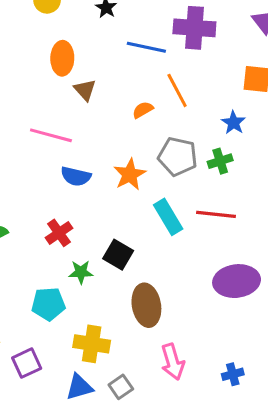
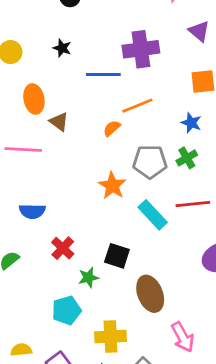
orange line: (177, 90) -> (137, 106), turned -72
pink line: (51, 135) -> (23, 149), moved
blue semicircle: (76, 176) -> (32, 211), moved

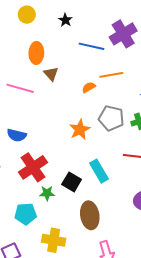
purple cross: (141, 49) -> (123, 34), turned -36
cyan rectangle: (153, 215) -> (99, 171), moved
red cross: (63, 248) -> (33, 167), size x1.6

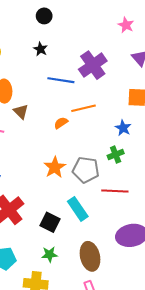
black star: (65, 20) -> (40, 49), moved
gray pentagon: (111, 118) -> (86, 170), moved
green star: (47, 193) -> (50, 254), moved
brown ellipse: (90, 215) -> (90, 256), moved

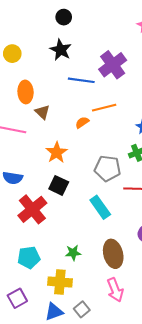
black star: (40, 49) -> (61, 50), size x1.5
orange star: (55, 167) -> (57, 152), moved
black square: (50, 222) -> (59, 185), moved

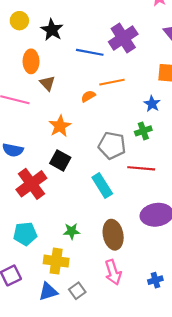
black star: (61, 50) -> (52, 30), moved

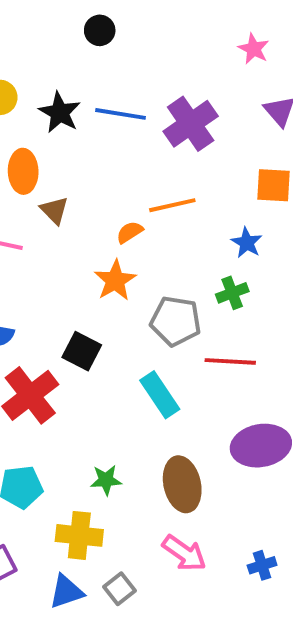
blue line: (90, 52) -> (121, 114), moved
orange star: (60, 126) -> (115, 280), moved
pink arrow: (113, 272) -> (184, 553), turned -35

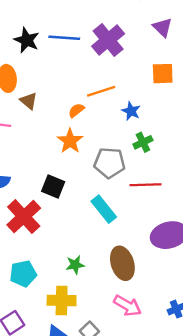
blue star: (247, 243) -> (131, 111), moved

